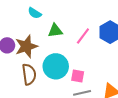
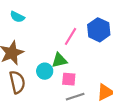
green triangle: (55, 31) -> (59, 60), moved
cyan circle: (56, 66) -> (45, 71), size x0.6

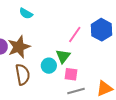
green triangle: (59, 60) -> (63, 56), turned -42

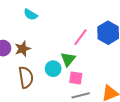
brown star: (19, 47) -> (23, 49), size x0.7

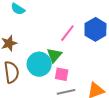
cyan circle: (53, 69) -> (39, 64), size x1.5

